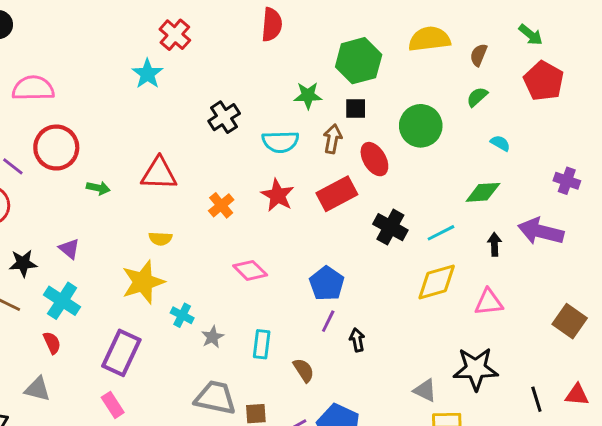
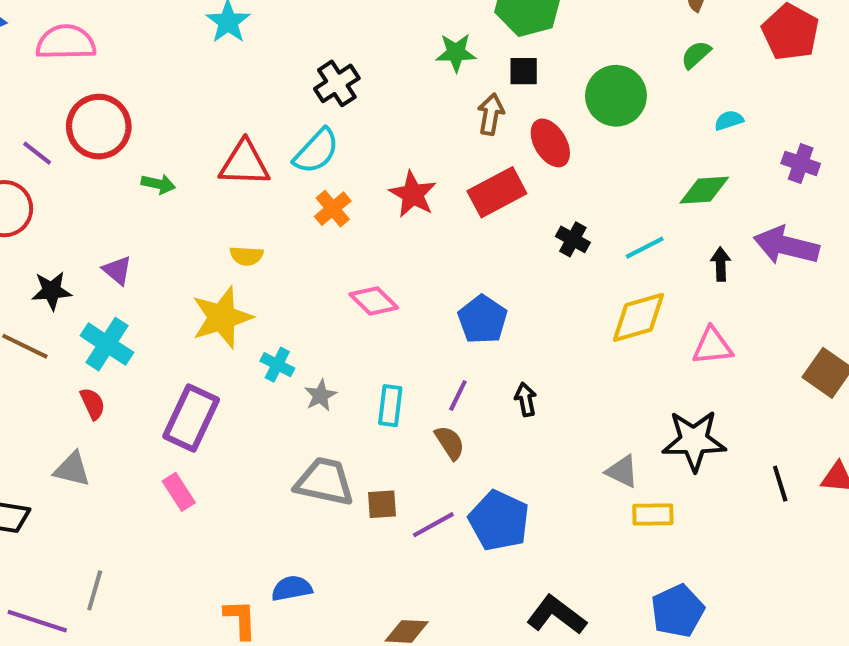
cyan semicircle: (280, 142) -> (316, 151), moved, turned -45
cyan semicircle: (500, 143) -> (729, 120), turned -48
purple cross: (567, 181) -> (801, 163), moved
black cross: (390, 227) -> (573, 239), size x0.7
purple line: (328, 321) -> (458, 395), moved

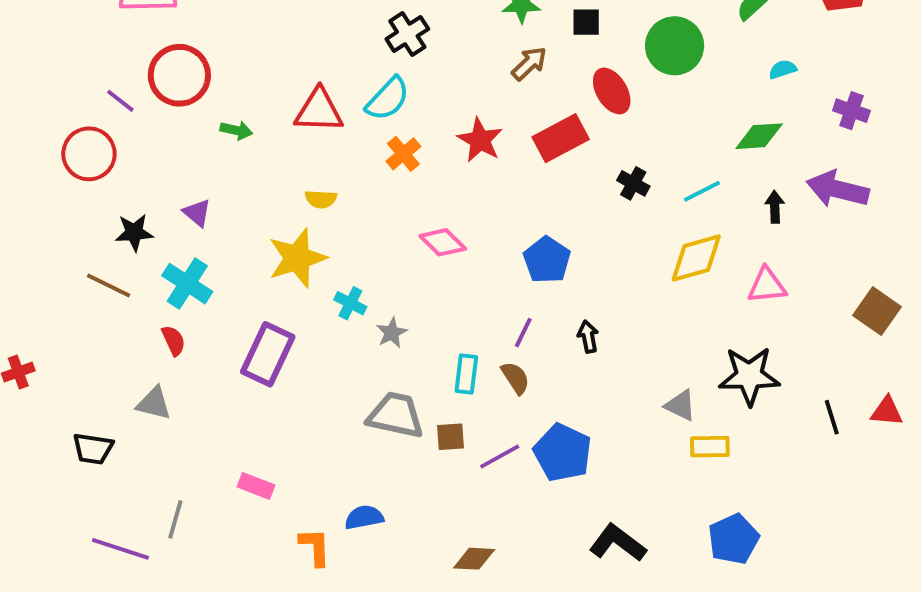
brown arrow: (491, 114) -> (529, 63), moved, turned 36
cyan rectangle: (390, 406) -> (466, 374), moved
pink rectangle: (179, 492) -> (256, 486), moved, turned -36

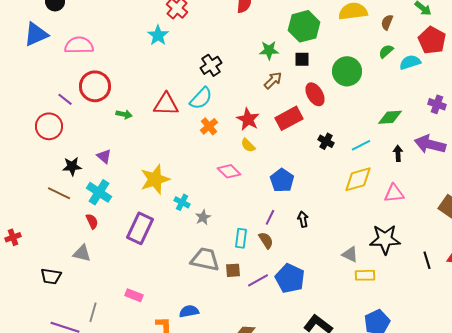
cyan semicircle: (783, 69) -> (410, 62), moved, size x1.5
yellow semicircle: (321, 199) -> (248, 145), moved, turned 42

